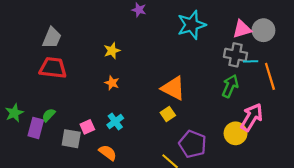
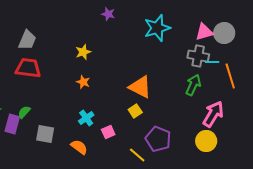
pink square: (87, 127) -> (108, 132), moved
yellow circle: (236, 133) -> (206, 141), moved

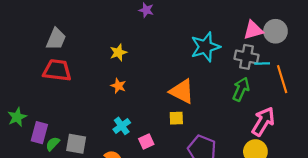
cyan star: (157, 28) -> (205, 47), moved
yellow square: (135, 111) -> (176, 118), turned 32
green semicircle: (24, 112) -> (53, 144), moved

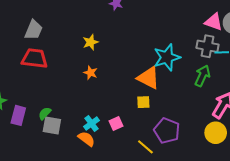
pink triangle: (253, 30) -> (214, 22), turned 36
cyan star: (205, 47) -> (167, 57), moved
cyan cross: (122, 126) -> (92, 124), moved
green semicircle: (53, 144) -> (45, 113), moved

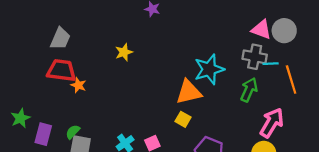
orange star: (91, 73) -> (78, 85), moved
orange triangle: (148, 78) -> (189, 92), turned -40
yellow square: (143, 102) -> (183, 119), turned 32

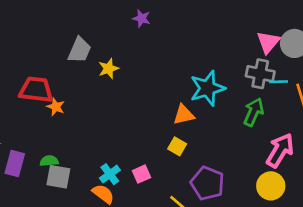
pink triangle: (261, 30) -> (268, 42), turned 50
gray trapezoid: (60, 39) -> (79, 50), moved
orange triangle: (189, 92) -> (184, 115), size x0.7
green semicircle: (73, 132) -> (49, 161), turned 42

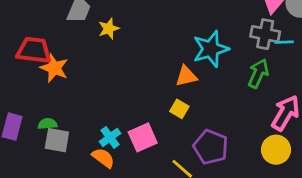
orange star: (56, 107) -> (54, 68), size x1.5
pink square: (141, 174) -> (143, 137), size x1.5

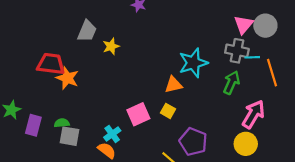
pink square: (143, 137) -> (138, 114), moved

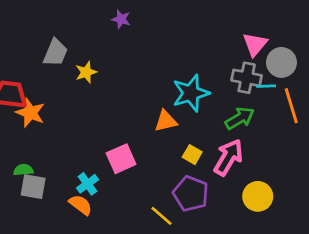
gray circle: (265, 26) -> (281, 62), moved
green arrow: (231, 83) -> (240, 118), turned 35
yellow square: (168, 111) -> (192, 155), moved
pink arrow: (253, 114) -> (228, 157), moved

